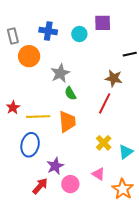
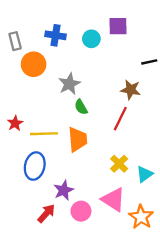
pink triangle: (99, 174) -> (113, 200), size x1.6

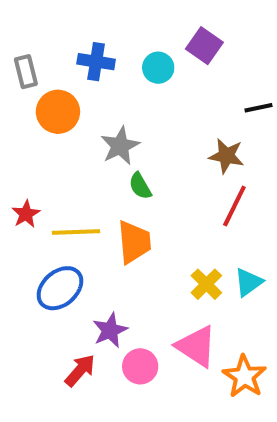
purple square: (118, 26) -> (204, 46), turned 36
red line: (120, 119) -> (234, 206), moved
blue ellipse: (35, 166) -> (60, 288), turned 36
cyan triangle: (145, 174) -> (248, 282), moved

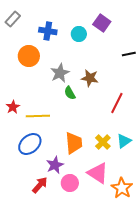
gray rectangle: (26, 72) -> (13, 19), moved, turned 56
brown star: (226, 156) -> (90, 78), moved
orange trapezoid: (134, 242) -> (74, 143), moved

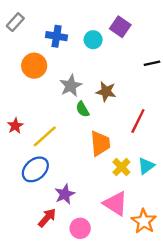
yellow line: (38, 116) -> (45, 136), turned -40
orange trapezoid: (74, 143) -> (100, 143), moved
pink circle: (70, 183) -> (80, 228), moved

